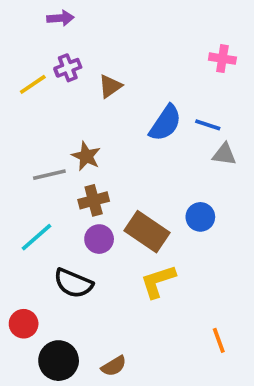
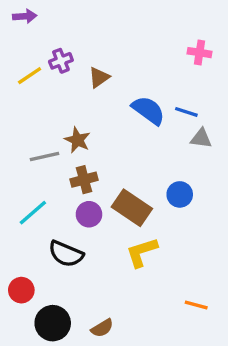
purple arrow: (60, 18) -> (25, 16), moved
blue semicircle: (165, 123) -> (148, 110), turned -88
orange line: (219, 340) -> (196, 305), turned -55

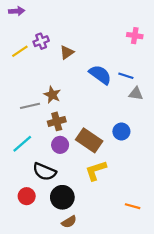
red circle: (21, 290) -> (27, 196), moved
black circle: (53, 323) -> (62, 197), moved

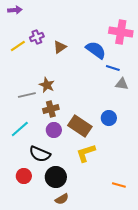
pink cross: (135, 36) -> (121, 32), size x1.6
blue semicircle: (100, 75) -> (96, 50), moved

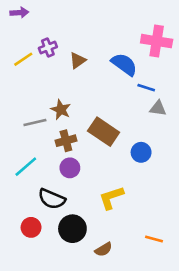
brown rectangle: (80, 126) -> (104, 132), moved
brown semicircle: (62, 199) -> (104, 249), moved

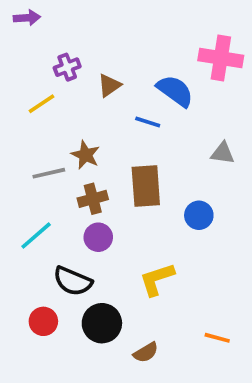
yellow line: (23, 59) -> (42, 104), moved
blue line: (146, 88) -> (148, 122), moved
brown rectangle: (104, 132) -> (146, 186), turned 52

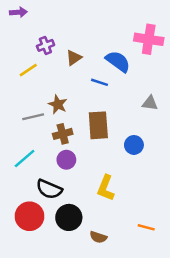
yellow L-shape: (157, 279) -> (106, 188), turned -50
red circle: (43, 321) -> (29, 216), size x1.5
brown semicircle: (146, 352) -> (98, 237), turned 49

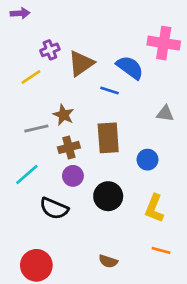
brown triangle: (74, 58) -> (81, 63), size x1.5
yellow L-shape: (106, 188) -> (154, 208), moved
red circle: (29, 216) -> (36, 265), moved
black circle: (69, 217) -> (108, 196), moved

